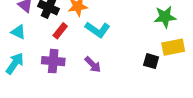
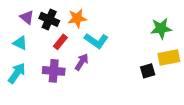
black square: (151, 61) -> (148, 71), turned -32
purple arrow: (93, 65) -> (82, 62), moved, turned -102

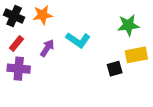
cyan L-shape: (96, 41) -> (78, 40), moved
red rectangle: (60, 42) -> (16, 43), moved
purple arrow: (82, 62) -> (47, 48), moved

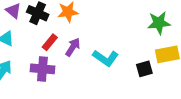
cyan L-shape: (78, 40) -> (106, 58), moved
red rectangle: (16, 43) -> (50, 42), moved

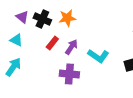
purple cross: (42, 69) -> (69, 74), moved

